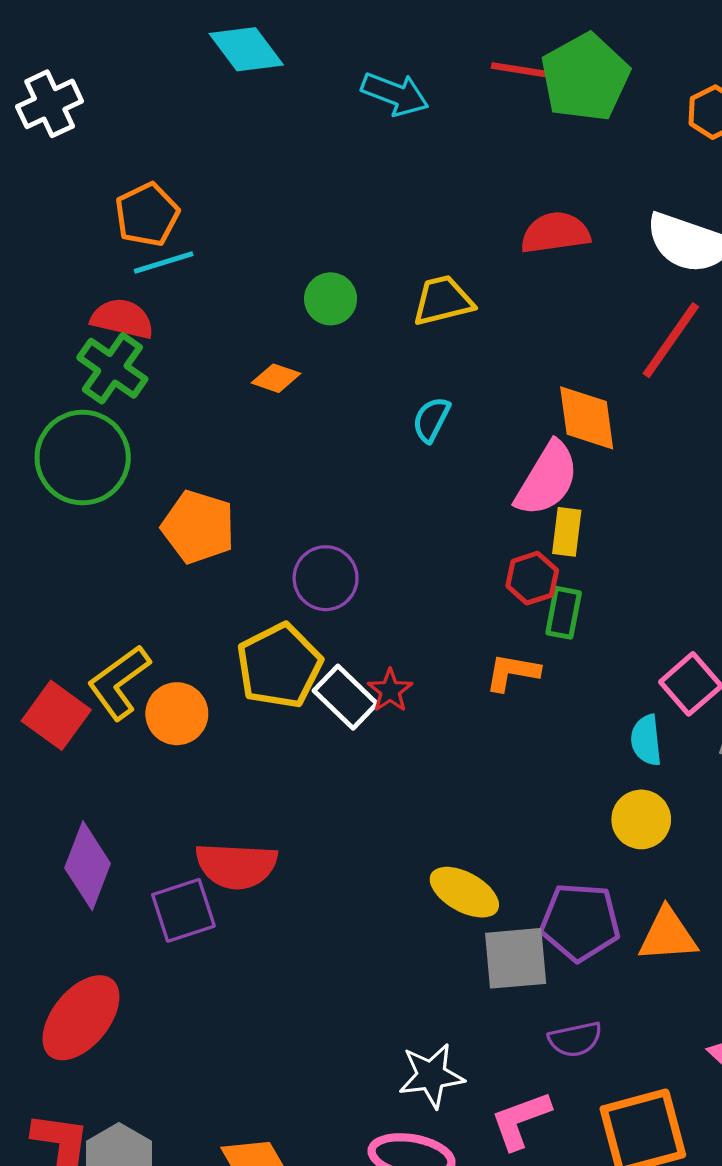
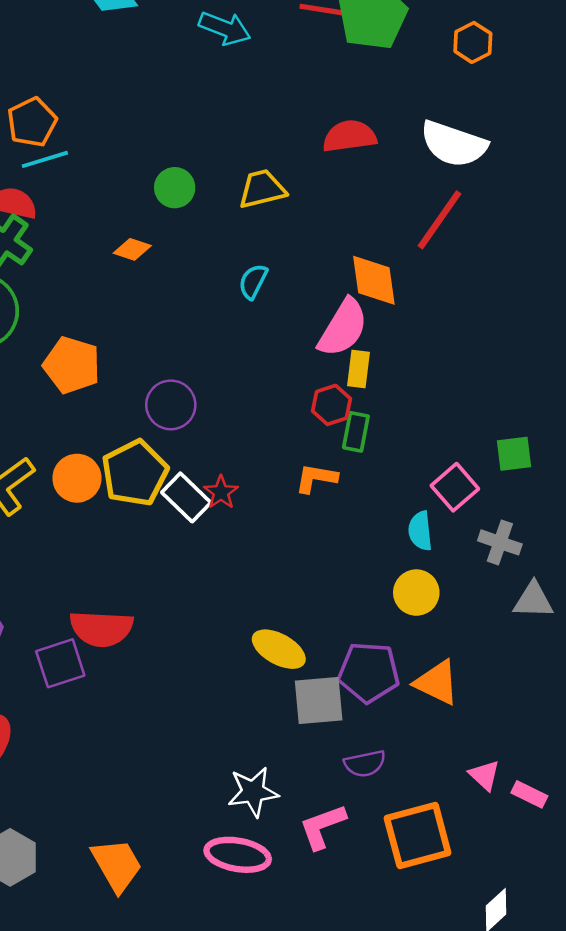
orange circle: (177, 714) -> (77, 478), moved
orange triangle: (668, 935) -> (437, 683), turned 30

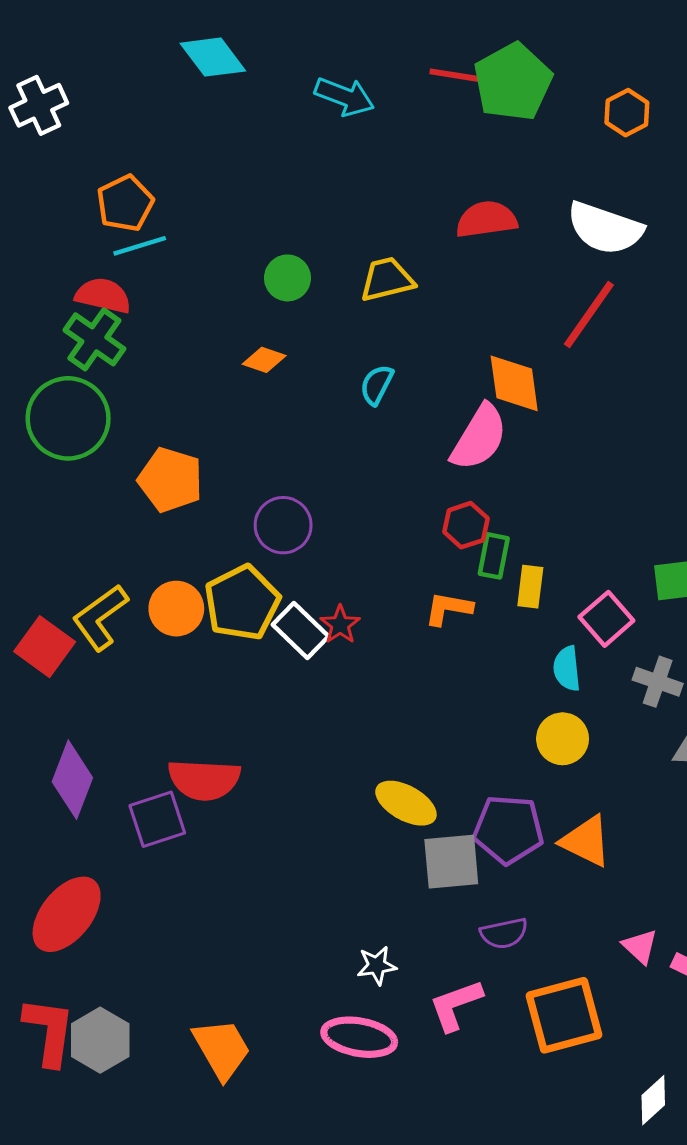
orange diamond: (132, 249) -> (264, 360), moved
yellow rectangle: (358, 369) -> (530, 587), moved
white star: (253, 792) -> (377, 966), size x0.7

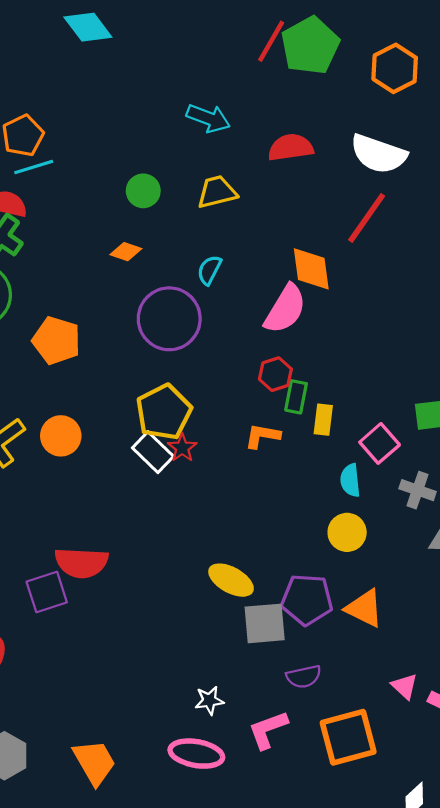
red line: (460, 76) -> (271, 41), turned -69
cyan arrow: (345, 97) -> (208, 118), moved
orange hexagon: (627, 113) -> (395, 68), size x1.4
purple circle: (283, 525) -> (169, 319), moved, size x1.5
yellow pentagon: (242, 603) -> (164, 412), moved

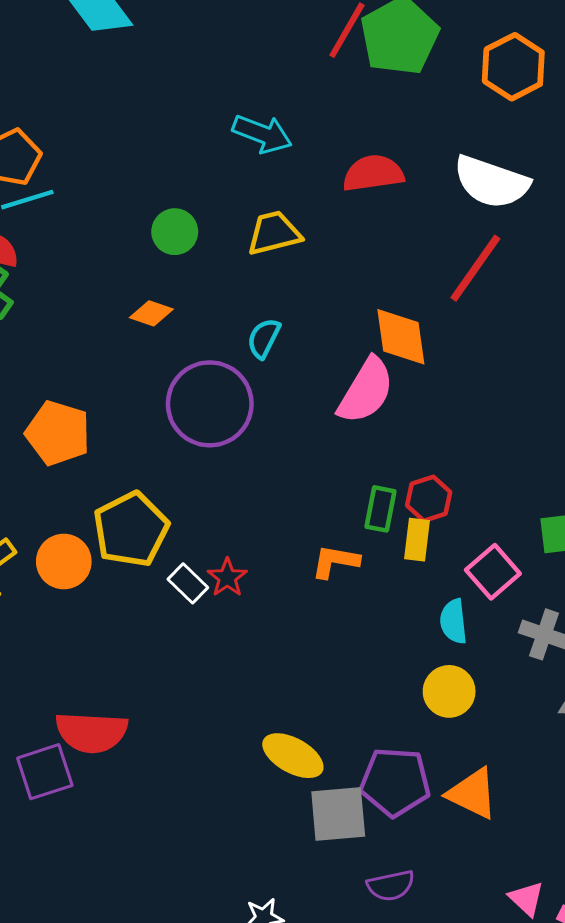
red hexagon: (275, 374) -> (429, 499), moved
yellow pentagon: (164, 412) -> (131, 529), moved
white rectangle: (153, 452) -> (188, 583), size x0.7

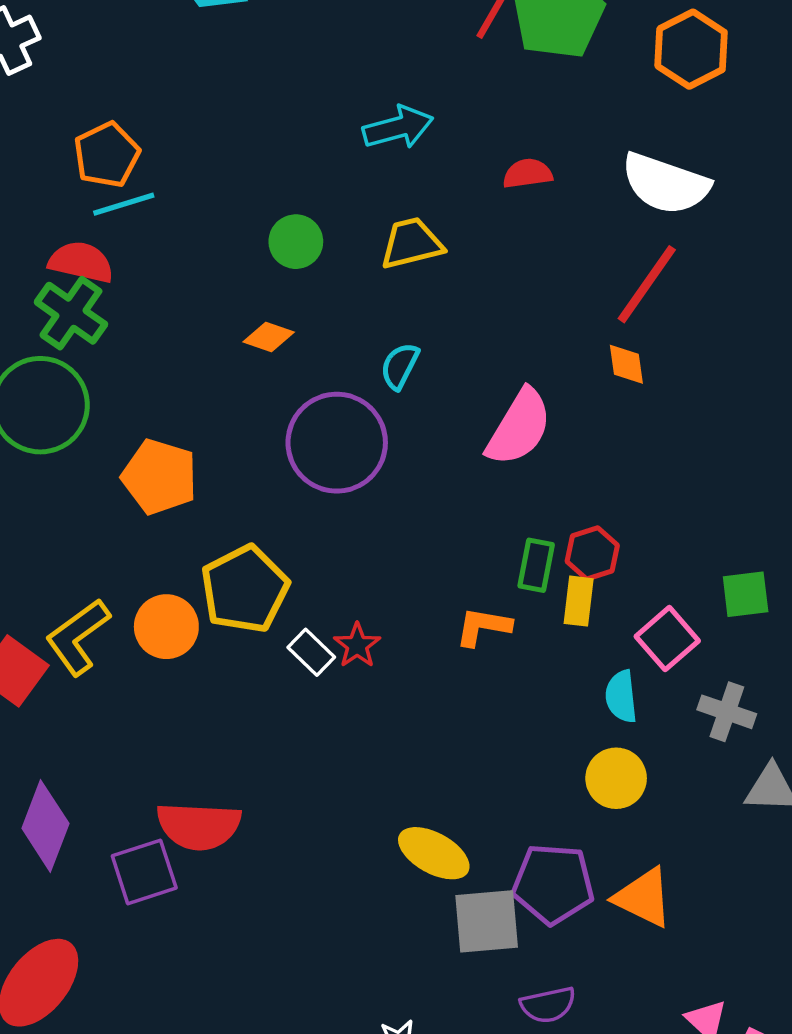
cyan arrow: (262, 134) -> (398, 127), turned -36
red semicircle: (373, 173) -> (528, 173), size x0.7
orange diamond: (401, 337) -> (626, 364), moved, size x0.6

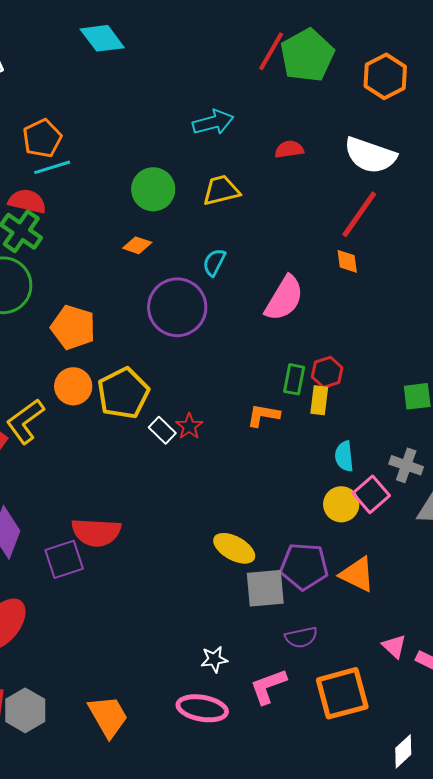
green circle: (296, 242) -> (153, 189), size x1.4
orange circle: (166, 627) -> (73, 386), moved
pink square: (667, 639) -> (371, 494), moved

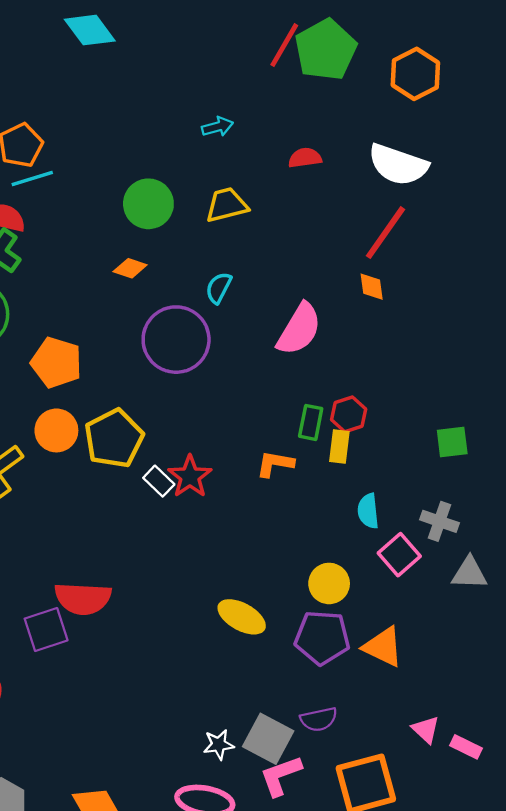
cyan arrow: (213, 122) -> (217, 127), size x0.7
red star: (189, 426) -> (190, 476), size x1.4
yellow circle: (341, 504) -> (329, 583), moved
gray square: (265, 588) -> (268, 739), moved, turned 33

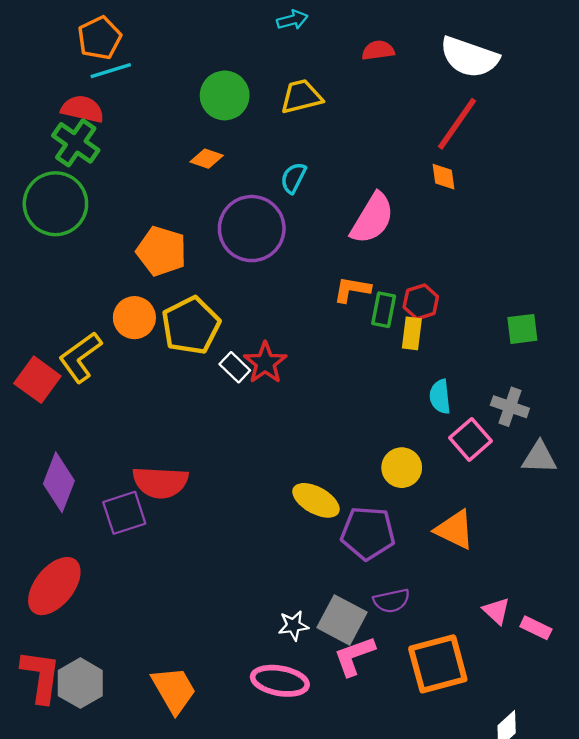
orange pentagon: (56, 363) -> (161, 251), moved
orange L-shape: (275, 464) -> (352, 289), moved
purple pentagon: (322, 638) -> (368, 533), moved

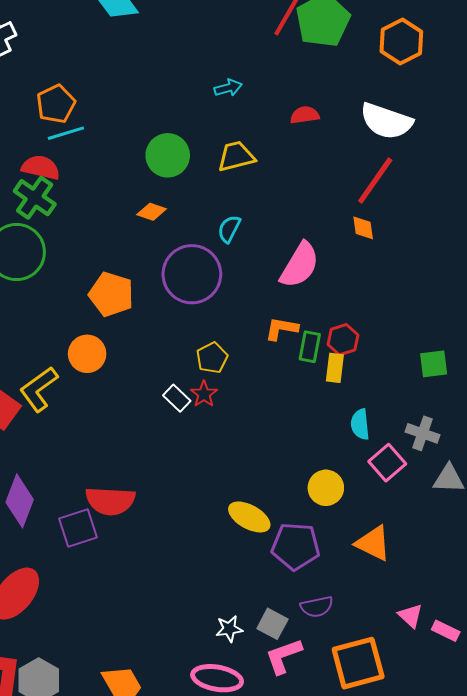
yellow pentagon: (191, 326) -> (212, 358), moved, size x0.6
red star: (265, 363) -> (204, 394), size x0.7
gray square: (342, 620) -> (272, 624), size x0.7

